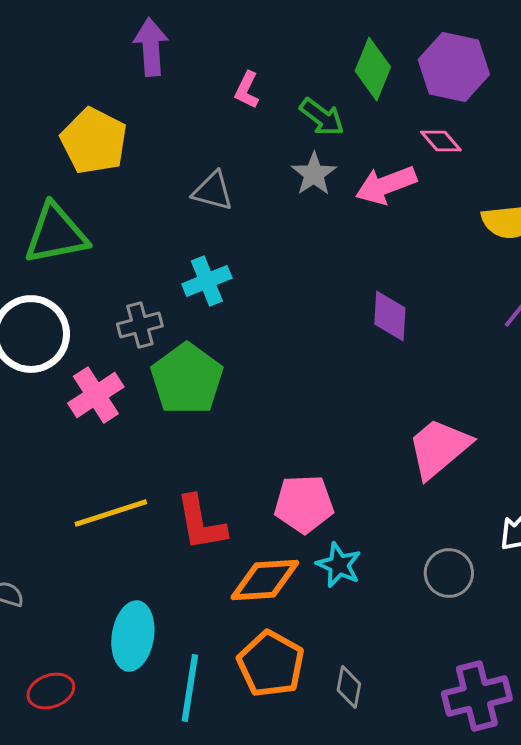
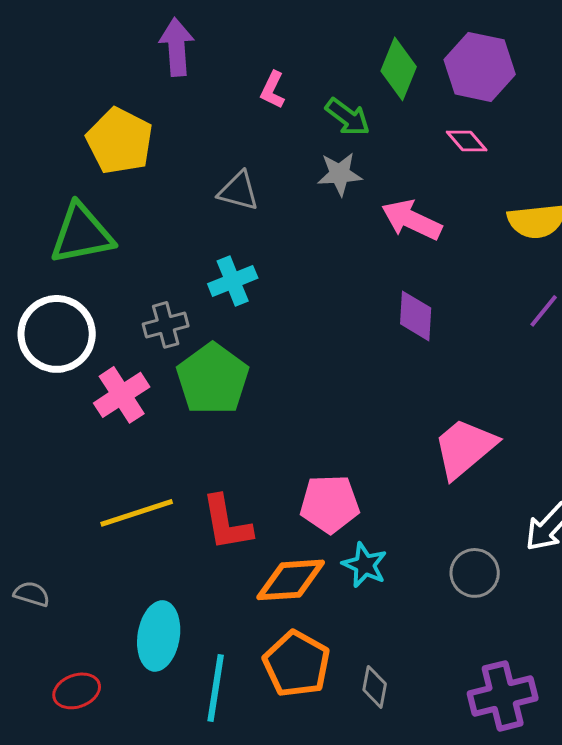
gray star: (314, 174) -> (340, 174), turned 30
pink arrow: (386, 185) -> (412, 220), moved, turned 46

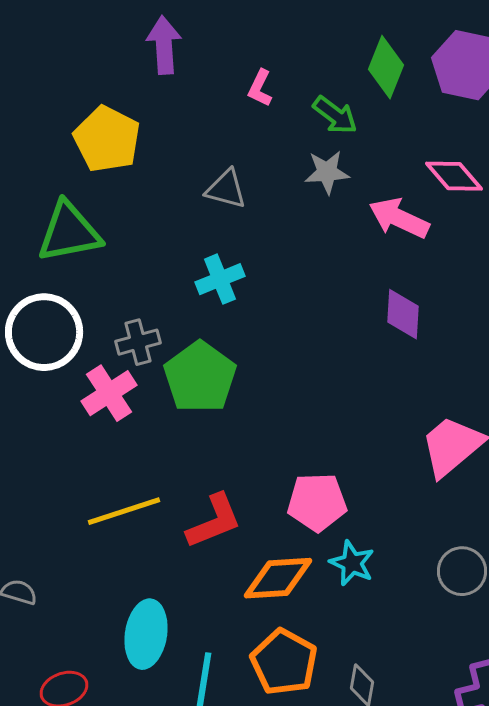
pink diamond: (467, 141) -> (454, 176), moved, size x1.4
gray cross: (166, 325) -> (138, 342), moved
red L-shape: (227, 523) -> (214, 521), turned -102

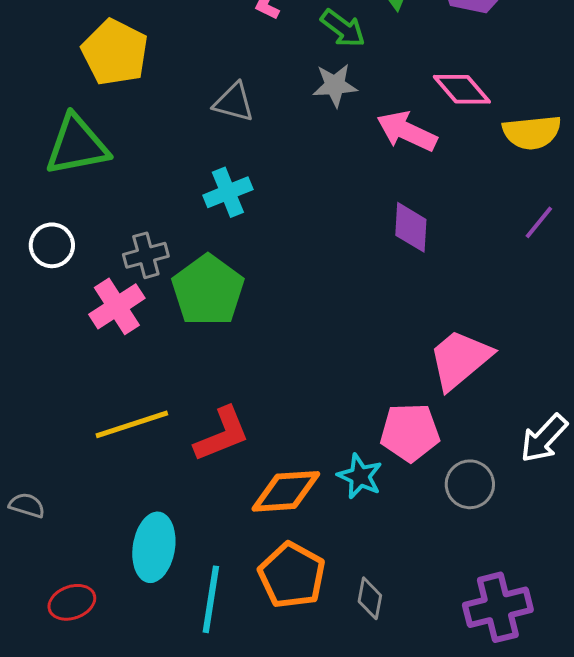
white circle: (44, 332) -> (52, 245), size x0.6
pink pentagon: (317, 502) -> (410, 432), moved

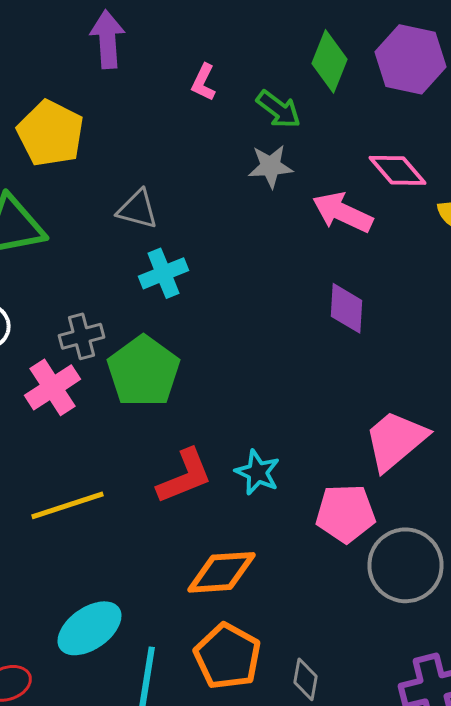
gray triangle: (234, 102) -> (138, 209), moved
red L-shape: (222, 434) -> (184, 476), moved
cyan star: (360, 476) -> (258, 472), moved
gray circle: (470, 484) -> (406, 565), size x1.5
cyan ellipse: (154, 547) -> (90, 628), turned 46

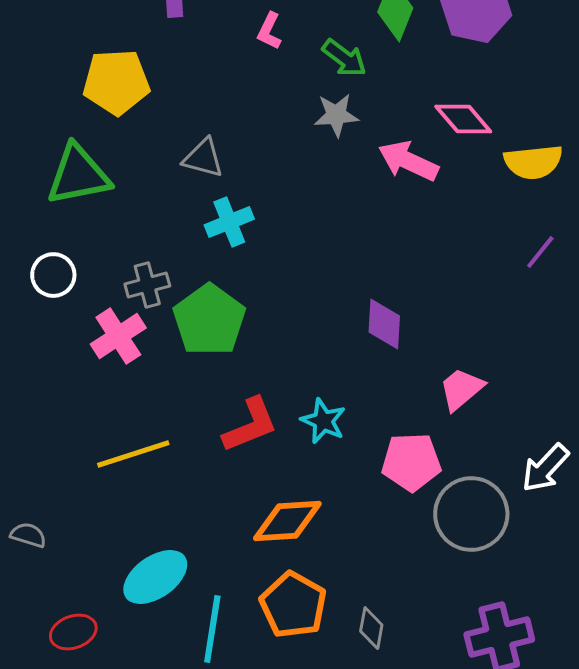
yellow pentagon: (50, 133) -> (116, 82), turned -30
purple diamond: (346, 308) -> (384, 324), moved
pink trapezoid: (396, 440) -> (461, 389), size x0.7

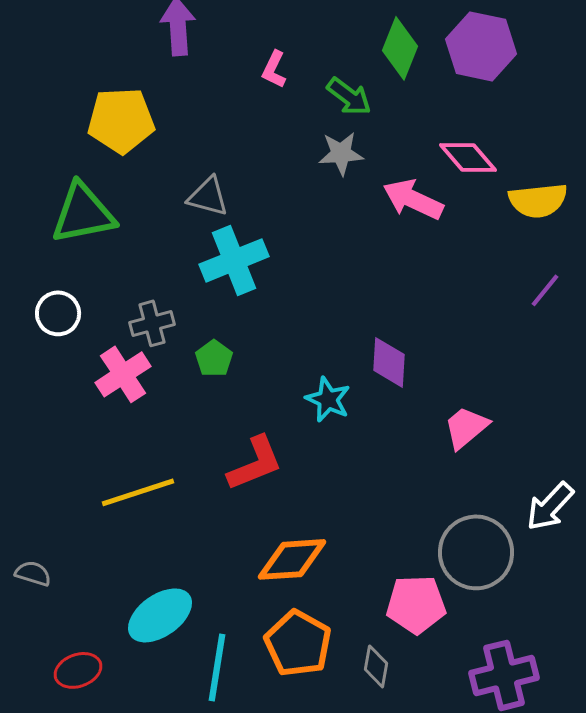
cyan cross: (229, 222) -> (234, 260), size x1.4
green pentagon: (209, 320) -> (214, 358), size x0.5
cyan star: (323, 421) -> (328, 399), moved
pink pentagon: (411, 462) -> (416, 604), moved

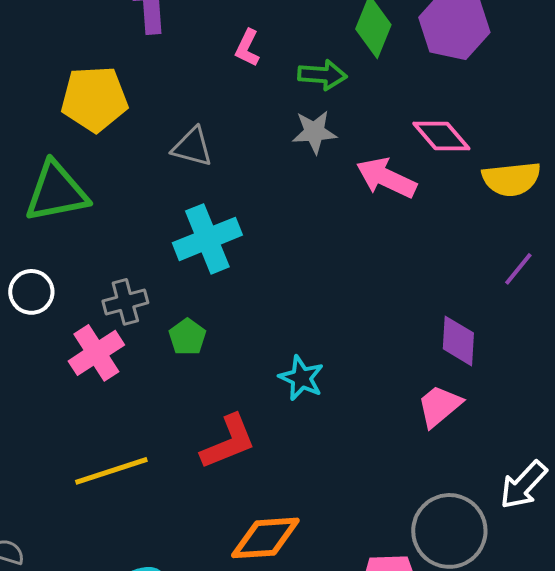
green arrow: (349, 96) -> (322, 75), turned -33
gray triangle: (208, 196) -> (192, 147), moved
purple diamond: (389, 362) -> (458, 341), moved

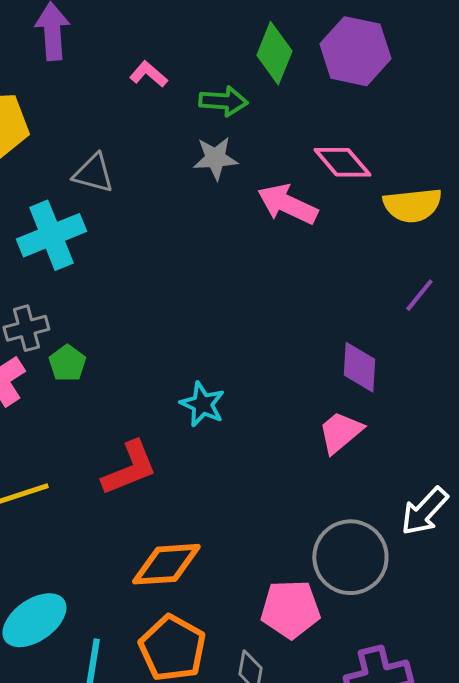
pink L-shape: (247, 48) -> (148, 74), turned 105
cyan cross: (207, 239) -> (51, 235), moved
green pentagon: (187, 337) -> (67, 363), moved

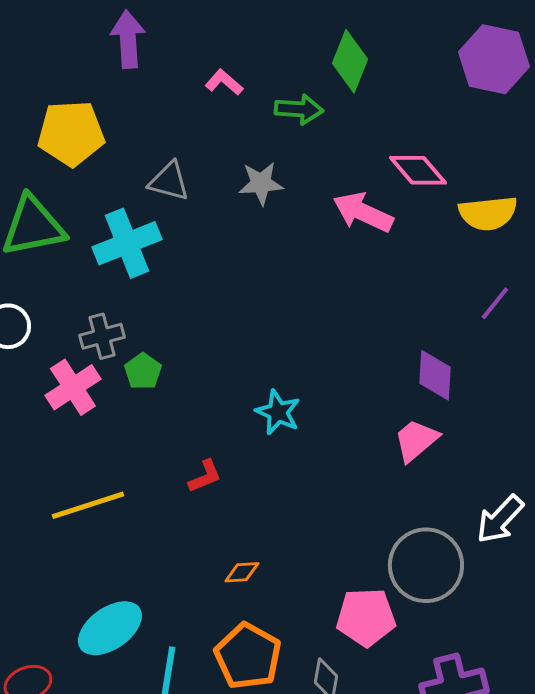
purple hexagon: (355, 51) -> (494, 59), moved
gray star: (215, 158) -> (261, 183), moved
red L-shape: (129, 468) -> (205, 476), size x0.6
orange diamond: (166, 564) -> (242, 572), size x0.5

